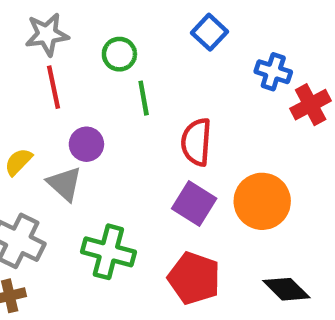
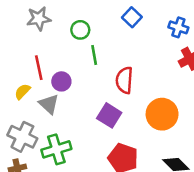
blue cross: (273, 72) -> (178, 27), moved
red line: (54, 87) -> (39, 68), moved
purple square: (194, 204) -> (109, 115), moved
green cross: (108, 252) -> (56, 149), moved, turned -32

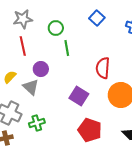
red line: (39, 68) -> (23, 46), moved
red semicircle: (124, 80) -> (103, 68), moved
green cross: (56, 149) -> (37, 123), size x0.7

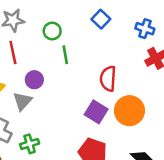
gray triangle: (31, 87) -> (22, 101), turned 30
purple square: (79, 96) -> (96, 112), moved

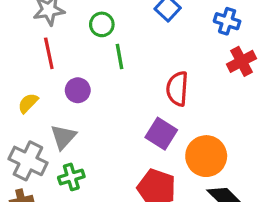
gray triangle: (22, 101) -> (63, 137), moved
orange circle: (129, 111) -> (206, 156), moved

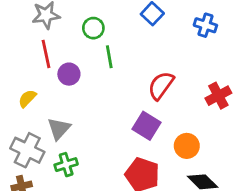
red cross: (242, 61) -> (218, 96), moved
red semicircle: (177, 89) -> (161, 86), turned 32
purple circle: (78, 90) -> (69, 74), moved
orange circle: (206, 156) -> (187, 146), size x0.7

